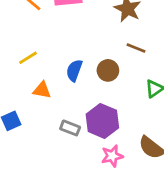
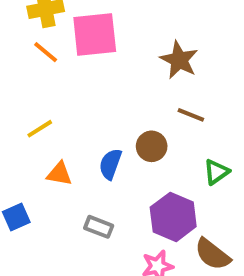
blue semicircle: (74, 70) -> (110, 164), moved
purple hexagon: (102, 121) -> (173, 217), moved

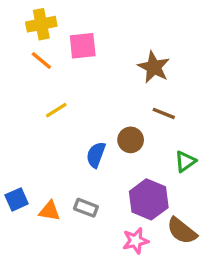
pink square: (95, 34) -> (83, 46), size x0.7
yellow line: (40, 129) -> (56, 110), moved
orange triangle: (59, 174) -> (50, 211), moved

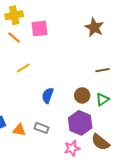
brown star: (154, 67) -> (94, 27), moved
brown line: (164, 113) -> (102, 70), moved, turned -32
brown circle: (131, 140) -> (82, 95), moved

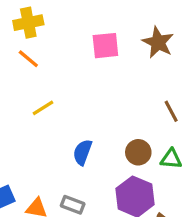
pink square: (40, 28) -> (105, 46), moved
brown line: (102, 70) -> (171, 111), turned 72
green triangle: (102, 100) -> (171, 159), turned 40

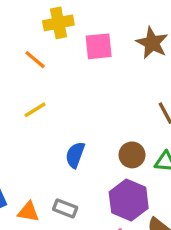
yellow cross: (28, 23) -> (58, 23), moved
orange line: (28, 59) -> (35, 60), moved

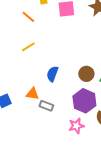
orange triangle: (28, 212) -> (32, 94), moved

